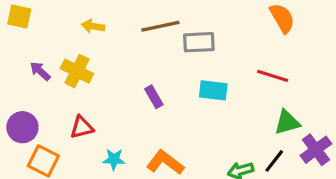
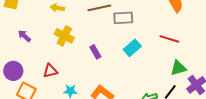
yellow cross: (77, 71) -> (64, 36), moved
cyan rectangle: (213, 90) -> (132, 48), turned -48

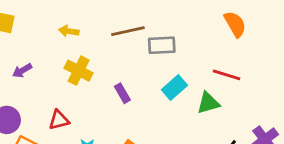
purple arrow: (24, 36) -> (22, 71), turned -72
green triangle: (178, 68) -> (208, 103), moved

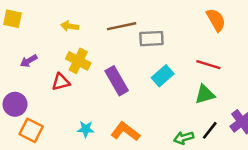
purple rectangle: (122, 93) -> (117, 81), size x1.6
green triangle: (208, 103) -> (205, 94), moved
red triangle: (59, 120) -> (61, 82), moved

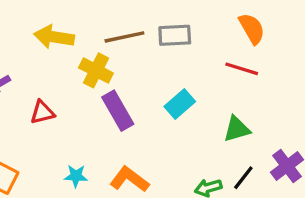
yellow arrow: (70, 26) -> (54, 37), size x1.6
gray rectangle: (151, 39) -> (175, 35), moved
yellow cross: (78, 61) -> (96, 70), moved
red line: (208, 65) -> (242, 69), moved

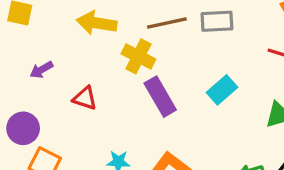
red triangle: (42, 112) -> (85, 98), turned 32

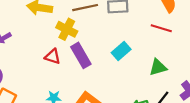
red triangle: (85, 98) -> (53, 56), moved

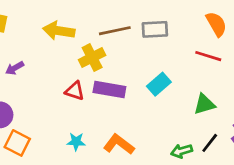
yellow cross: (67, 29) -> (92, 57), turned 36
purple rectangle: (81, 55) -> (109, 90), turned -50

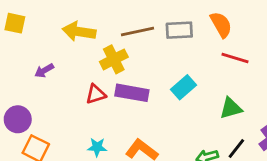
orange semicircle: (216, 24) -> (221, 25), moved
purple arrow: (15, 68) -> (44, 71), moved
red triangle: (75, 91) -> (96, 94), turned -35

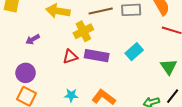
green triangle: (231, 108) -> (169, 67), turned -48
purple circle: (18, 119) -> (26, 73), moved

